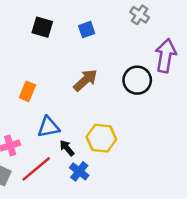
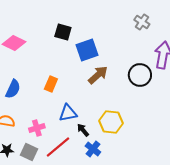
blue square: (87, 30) -> (87, 50), moved, size x1.6

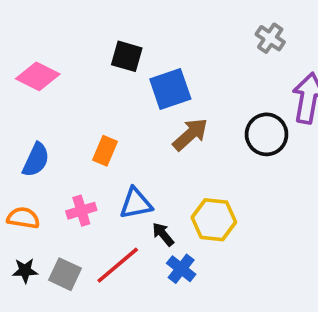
pink cross: (37, 128) -> (81, 211), moved

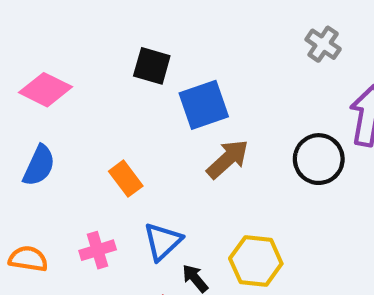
orange rectangle: (105, 151) -> (126, 179), turned -60
blue semicircle: (36, 160) -> (39, 166), moved
blue triangle: (136, 203) -> (163, 241), turned -32

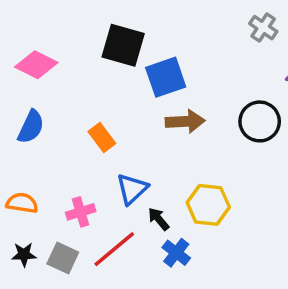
black square: (152, 66) -> (123, 45), size x1.4
brown arrow: (228, 159) -> (185, 121), turned 39
pink cross: (98, 250) -> (81, 212), moved

